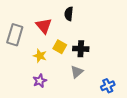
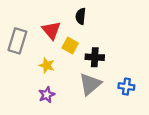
yellow square: (60, 47) -> (70, 46), moved
gray triangle: (77, 72) -> (90, 84), size x1.5
blue cross: (108, 86) -> (126, 87), moved, turned 32

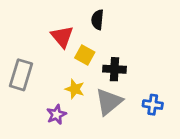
gray rectangle: (17, 41) -> (21, 75), moved
yellow star: (47, 65) -> (75, 89), moved

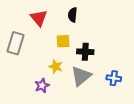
red triangle: (62, 37) -> (39, 18), moved
yellow square: (85, 55) -> (63, 41), turned -32
gray rectangle: (21, 75) -> (16, 43), moved

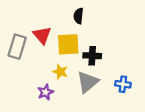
red triangle: (39, 18) -> (42, 35), moved
yellow square: (63, 41) -> (68, 44), size x1.5

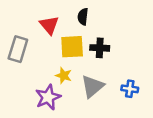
red triangle: (42, 35) -> (49, 25), moved
black cross: (92, 56) -> (100, 48), moved
purple star: (45, 92) -> (48, 97), size x1.5

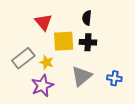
black semicircle: (83, 17) -> (87, 18), moved
gray rectangle: (18, 49) -> (23, 58), moved, turned 35
yellow star: (64, 76) -> (47, 62), moved

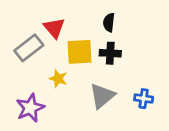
gray rectangle: (23, 58) -> (29, 48), moved
purple star: (42, 86) -> (30, 108), moved

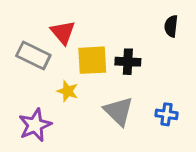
black semicircle: (109, 23) -> (171, 26), moved
gray rectangle: (29, 48) -> (33, 56), turned 64
gray triangle: (102, 96) -> (119, 111), turned -36

